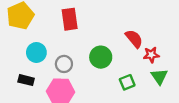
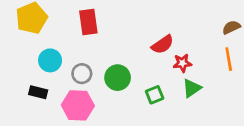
red semicircle: (134, 39) -> (163, 45), turned 96
green circle: (101, 57) -> (118, 78), moved
green triangle: (159, 77) -> (192, 88), turned 30

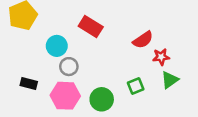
red rectangle: (88, 22) -> (91, 26), moved, turned -50
cyan circle: (50, 60) -> (57, 46), moved
green circle: (118, 78) -> (102, 99), moved

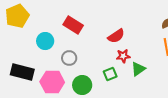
red star: (161, 57) -> (123, 56), moved
gray circle: (69, 67) -> (69, 58), moved
black rectangle: (29, 84) -> (22, 72), size x1.6

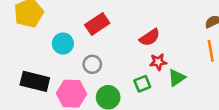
red rectangle: (73, 25) -> (97, 24), turned -66

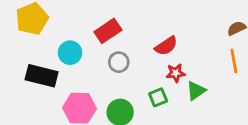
gray circle: (92, 64) -> (119, 62), moved
black rectangle: (35, 81) -> (42, 76), moved

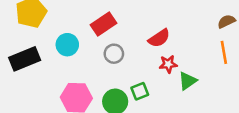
black rectangle: (42, 76) -> (25, 59), moved, turned -36
green square: (158, 97) -> (140, 91), moved

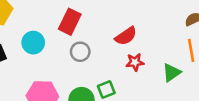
red rectangle: (104, 24) -> (70, 22), turned -30
green triangle: (188, 81) -> (172, 73), moved

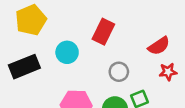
gray circle: (80, 52) -> (119, 72), moved

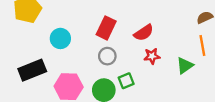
red rectangle: (103, 32) -> (106, 28), moved
black rectangle: (24, 67) -> (32, 70), moved

